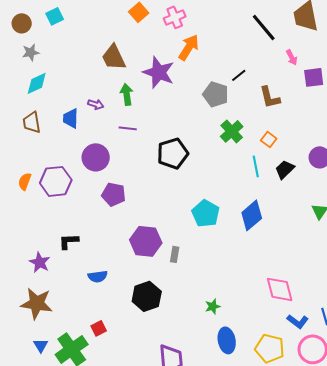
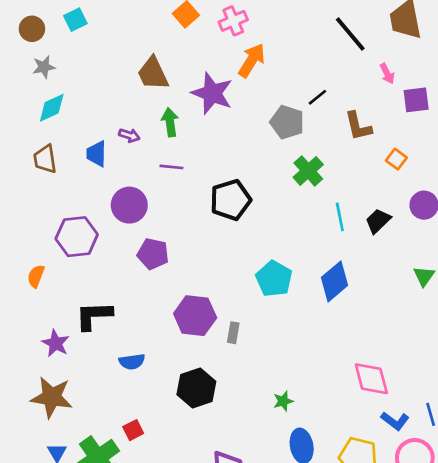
orange square: (269, 139) -> (396, 159), moved
orange semicircle: (25, 181) -> (36, 276), moved
black L-shape: (69, 241) -> (94, 316), size x1.4

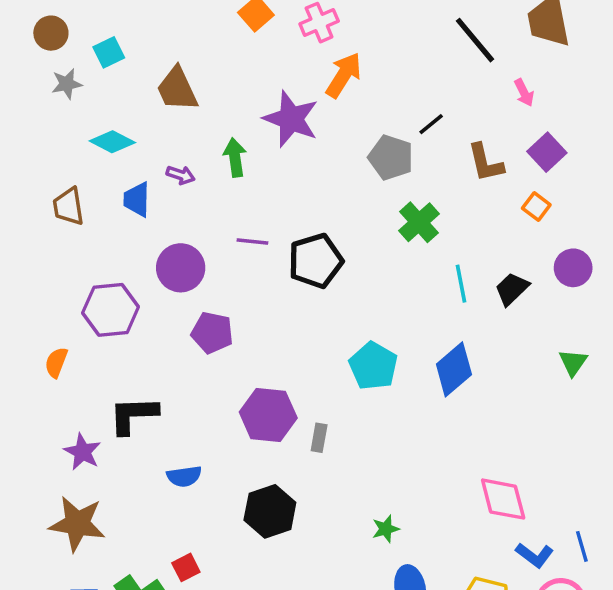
cyan square: (75, 20) -> (109, 52), moved
brown trapezoid: (153, 74) -> (177, 89), moved
purple square: (416, 100) -> (547, 152), moved, turned -36
cyan diamond: (52, 108) -> (112, 142), moved, turned 52
purple line: (171, 167) -> (252, 242), moved

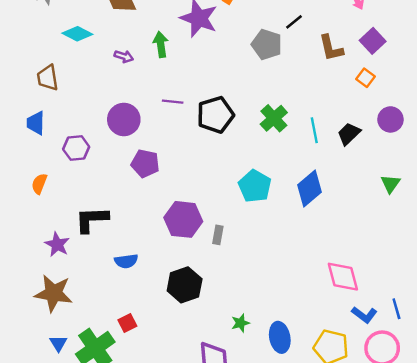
blue trapezoid: (137, 199) -> (36, 123), moved
green cross: (419, 222) -> (274, 118), moved
purple hexagon: (111, 310) -> (76, 148), size x0.7
green star: (386, 529) -> (240, 323), moved

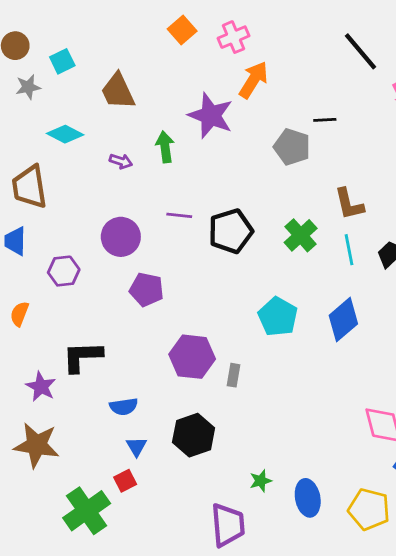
black line: (294, 22) -> (325, 120), turned 36
brown L-shape: (331, 48) -> (349, 204), moved
brown trapezoid: (48, 78) -> (29, 187), size x1.4
blue triangle: (58, 343) -> (136, 447), moved

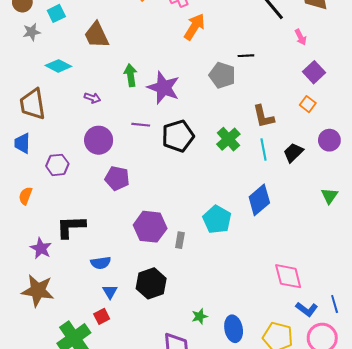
purple star: (211, 116) -> (164, 88), moved
purple arrow: (121, 161) -> (92, 98), moved
cyan pentagon: (278, 317) -> (217, 220), moved

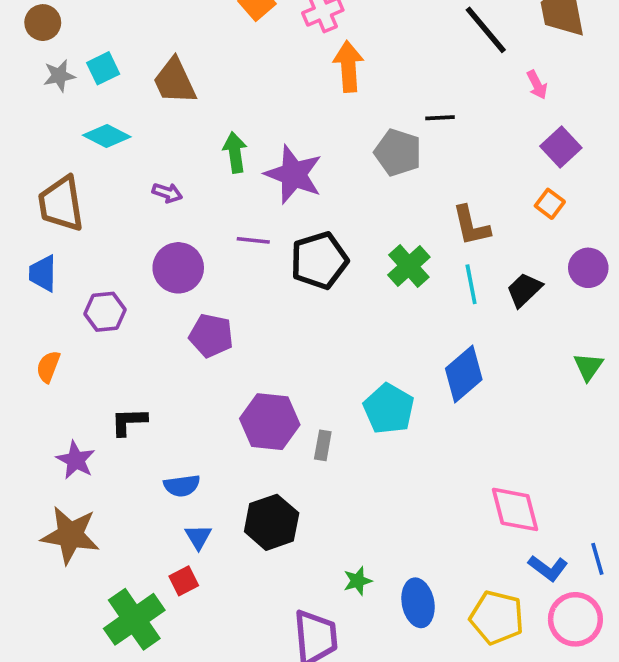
cyan square: (56, 13) -> (103, 68), moved
orange arrow: (194, 27) -> (348, 66), turned -36
black L-shape: (71, 227) -> (129, 422), size x0.7

